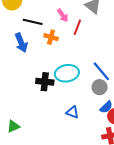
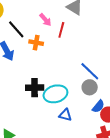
black line: (33, 22) -> (16, 29), turned 42
cyan ellipse: (67, 73) -> (55, 94), moved

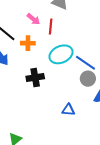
black cross: (35, 88) -> (35, 77), moved
cyan ellipse: (55, 94) -> (61, 54), moved

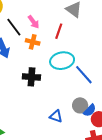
pink arrow: (33, 19) -> (33, 22), moved
gray circle: (88, 79) -> (80, 105), moved

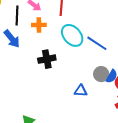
black line: (14, 27) -> (17, 16), turned 54
cyan ellipse: (62, 61) -> (72, 35), turned 75

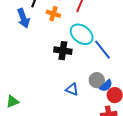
cyan ellipse: (72, 35) -> (82, 34), turned -30
black cross: (47, 59) -> (63, 51), moved

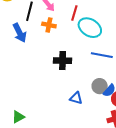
cyan ellipse: (82, 34) -> (90, 28), moved
blue line: (102, 50) -> (102, 55), turned -35

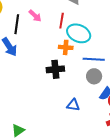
orange cross: (49, 25) -> (66, 47), moved
gray circle: (100, 86) -> (94, 76), moved

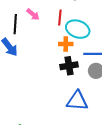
black cross: (55, 69) -> (69, 66), moved
blue triangle: (73, 105) -> (77, 101), size x1.6

